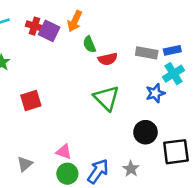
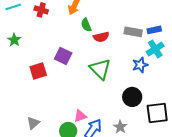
purple square: (49, 31) -> (63, 56), moved
pink triangle: (64, 152) -> (80, 116), moved, turned -40

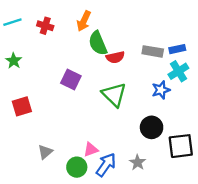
green semicircle: (86, 25) -> (98, 43), size x1.5
red square: (38, 71) -> (22, 106), moved
gray triangle: (33, 123) -> (45, 152), moved

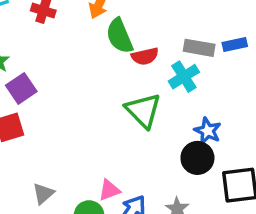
cyan cross: (178, 71) -> (184, 77), moved
purple square: (71, 79) -> (21, 88), moved, turned 30
blue star: (161, 90) -> (208, 131), moved, turned -30

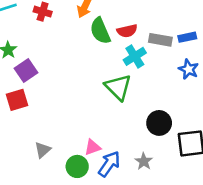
red semicircle: (145, 56) -> (127, 31), moved
cyan cross: (184, 77) -> (135, 56), moved
blue star: (208, 131) -> (189, 69), moved

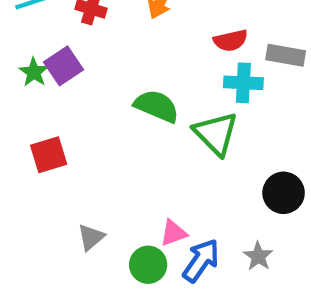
green semicircle: (100, 31) -> (157, 106), moved, turned 136
cyan cross: (135, 56) -> (243, 83), turned 35
purple square: (26, 70) -> (63, 66), moved

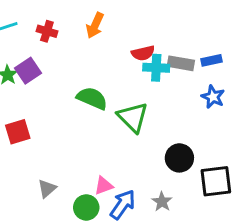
cyan cross: (243, 83) -> (156, 68), moved

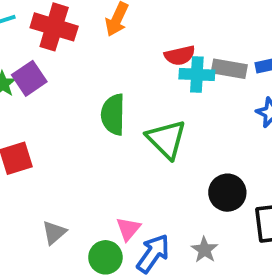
red cross: (47, 31) -> (54, 27), size x1.6
green semicircle: (92, 98) -> (113, 114), turned -112
pink triangle: (104, 186) -> (128, 229), turned -30

